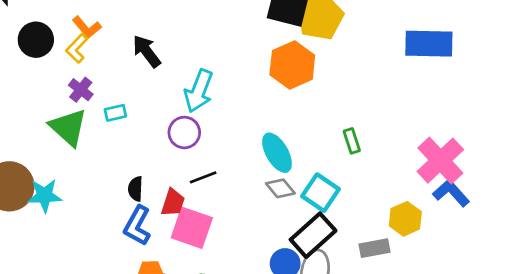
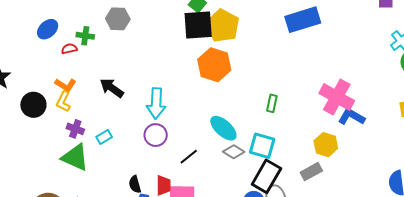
green rectangle: (352, 141) -> (272, 103), turned 48
black line: (203, 177) -> (189, 157), moved

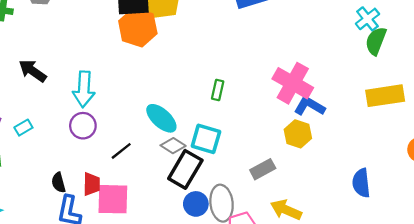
orange hexagon: (214, 65) -> (138, 27), moved
yellow hexagon: (326, 145) -> (298, 134), moved
black rectangle: (266, 176) -> (185, 169), moved

